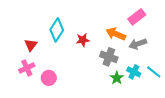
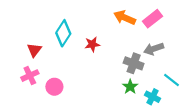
orange arrow: (116, 34) -> (125, 18), moved
gray cross: (109, 57) -> (134, 63), moved
cyan cross: (134, 72) -> (153, 97), moved

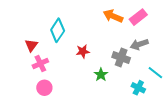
red star: (92, 44) -> (83, 51), moved
pink cross: (30, 76) -> (40, 64), moved
pink circle: (54, 87) -> (44, 88), moved
green star: (130, 87) -> (101, 75), moved

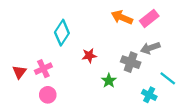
red triangle: (31, 45) -> (19, 72), moved

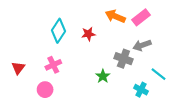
red star: (89, 56) -> (88, 34), moved
pink cross: (43, 69) -> (53, 65), moved

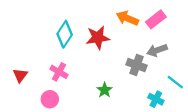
red star: (88, 34) -> (98, 38), size x1.5
pink cross: (53, 65) -> (59, 72), turned -35
green star: (103, 76) -> (105, 90), moved

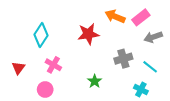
cyan diamond: (65, 34) -> (41, 35), moved
gray arrow: (157, 50) -> (153, 37), moved
gray cross: (137, 65) -> (123, 59), turned -36
cyan line: (175, 82) -> (150, 67), moved

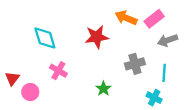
cyan diamond: (41, 35) -> (45, 38), turned -50
cyan line: (150, 67) -> (164, 73), turned 56
red triangle: (18, 68) -> (12, 79), moved
pink circle: (45, 90) -> (30, 92), moved

